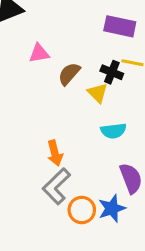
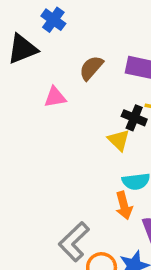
brown semicircle: (69, 74) -> (91, 68), moved
orange arrow: (55, 153) -> (124, 206), moved

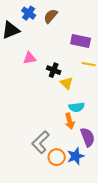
brown semicircle: (91, 68) -> (51, 16), moved
black cross: (134, 118) -> (54, 70), moved

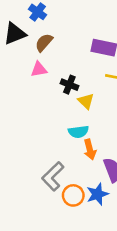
brown semicircle: (51, 16) -> (44, 43), moved
cyan semicircle: (77, 107) -> (78, 132), moved

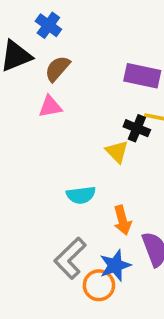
black cross: (69, 85) -> (137, 128), moved
cyan semicircle: (78, 132) -> (81, 195), moved
blue star: (97, 194) -> (115, 265), moved

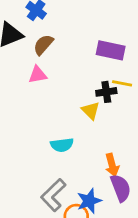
black cross: (137, 128) -> (106, 92), turned -30
orange arrow: (122, 220) -> (112, 165), moved

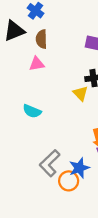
brown semicircle: (43, 45) -> (41, 39), turned -42
cyan semicircle: (62, 145) -> (32, 111), moved, turned 30

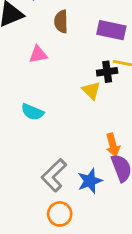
brown semicircle: (41, 39) -> (61, 21), moved
orange circle: (69, 181) -> (60, 214), moved

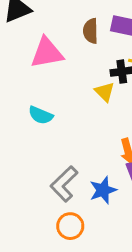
brown semicircle: (61, 21) -> (91, 31), moved
pink triangle: (38, 55) -> (47, 53), size x1.6

